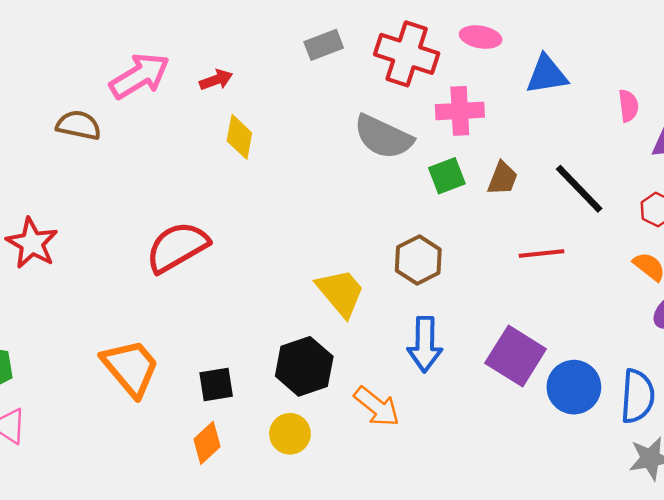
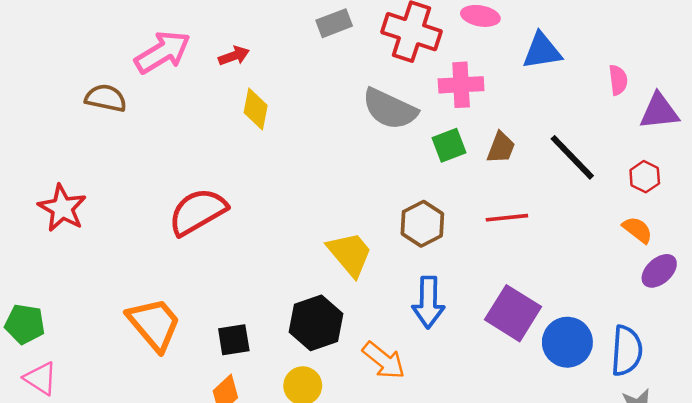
red line: (542, 254) -> (507, 218), moved

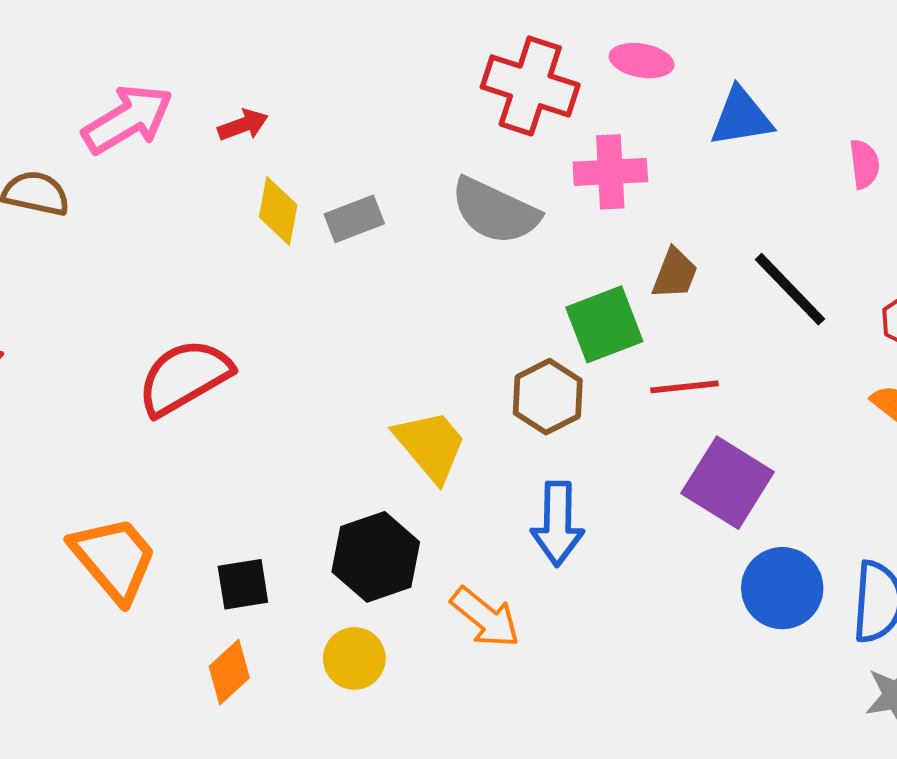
gray rectangle: (334, 23) -> (354, 219), moved
green square: (449, 145) -> (604, 324), moved, size x1.4
purple square: (513, 313) -> (728, 483), moved

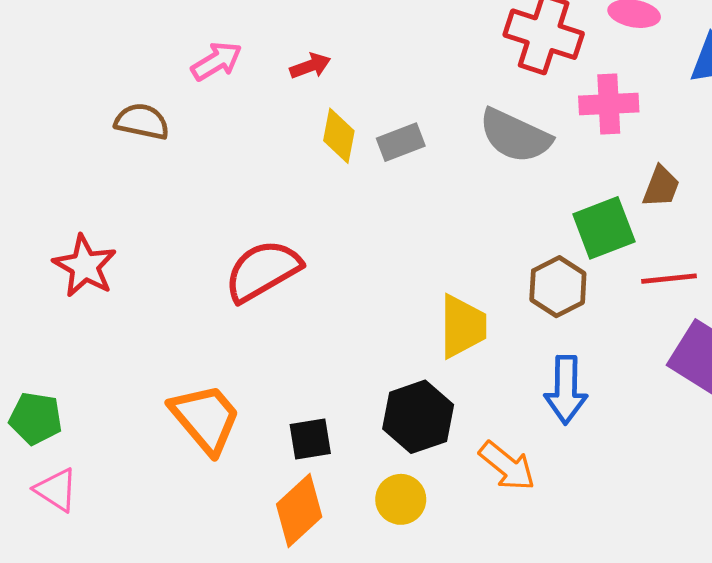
pink arrow: (128, 119) -> (217, 61), size x0.7
yellow trapezoid: (431, 445) -> (463, 326), turned 40
orange diamond: (229, 672) -> (299, 510), size x1.4

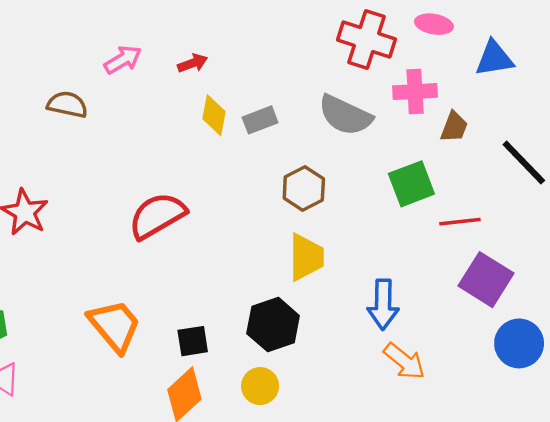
brown trapezoid: (661, 187) -> (454, 127), moved
brown hexagon: (558, 287) -> (304, 189), moved
orange arrow: (507, 466) -> (404, 361), moved

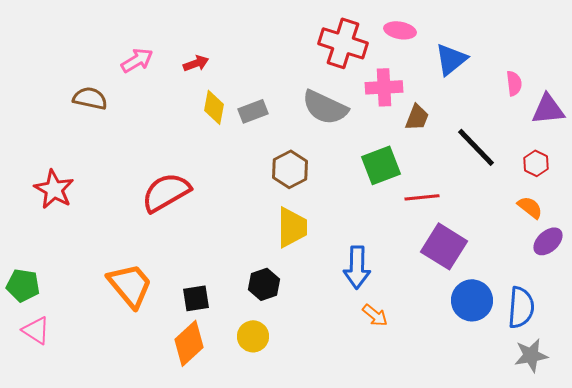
blue triangle: (494, 58) -> (451, 59), turned -30
black hexagon: (273, 325) -> (264, 284), size x0.7
orange arrow: (404, 361) -> (375, 315), size x0.7

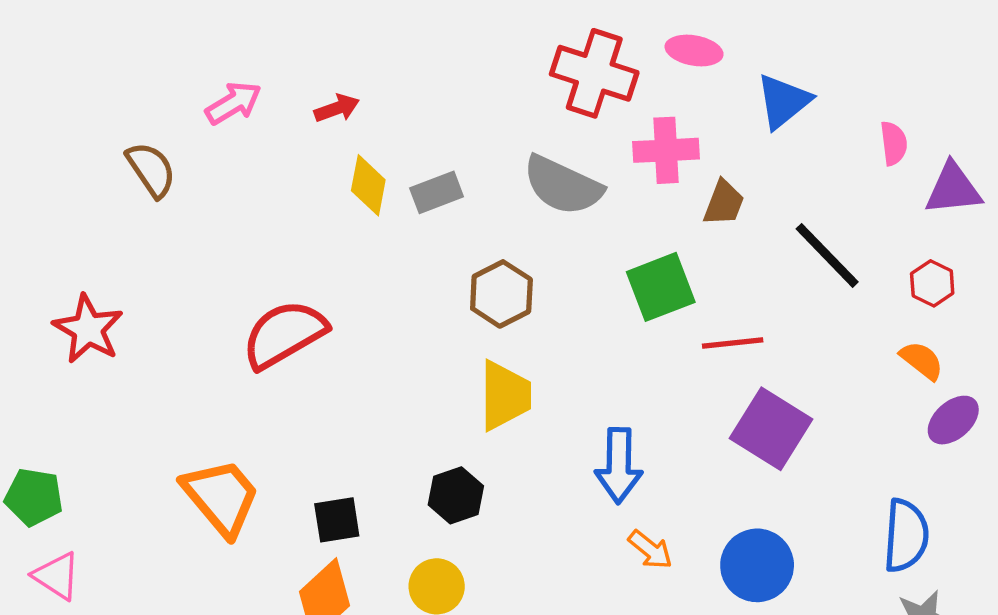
brown semicircle: (90, 98) -> (151, 170), turned 44
blue circle: (472, 300) -> (757, 565), moved

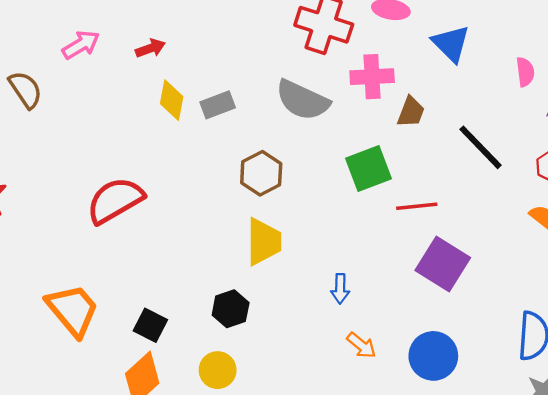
blue triangle: (783, 101) -> (451, 44), turned -36
blue arrow: (619, 466) -> (340, 289), size x0.6
black square: (337, 520) -> (150, 325), turned 36

